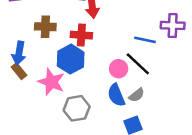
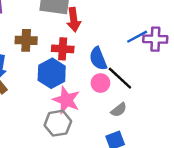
blue line: (145, 40) -> (137, 37), moved, turned -40
pink star: (51, 82) -> (66, 100), moved
blue semicircle: (116, 95) -> (98, 59), moved

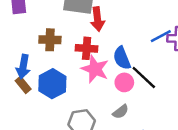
blue hexagon: (52, 73) -> (52, 84), moved
pink star: (66, 100) -> (95, 69), moved
gray semicircle: (119, 110) -> (121, 112), moved

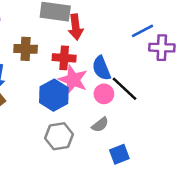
blue line: (161, 36) -> (143, 31), moved
blue hexagon: (52, 84) -> (54, 95), moved

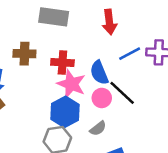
red arrow: (76, 27) -> (109, 22), moved
blue line: (143, 31) -> (130, 54), moved
blue hexagon: (54, 95) -> (65, 112), moved

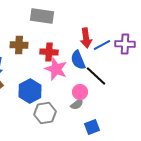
red arrow: (109, 22) -> (86, 38), moved
pink circle: (102, 98) -> (80, 92), moved
blue hexagon: (65, 112) -> (30, 91), moved

